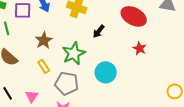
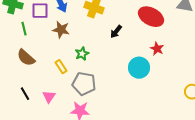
brown star: (44, 40) -> (61, 30), moved, turned -30
green star: (74, 53) -> (82, 54), moved, size x0.6
cyan circle: (106, 72) -> (139, 68), moved

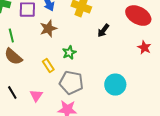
green line: (24, 29) -> (11, 36), moved
brown star: (61, 30) -> (48, 29), turned -30
cyan circle: (139, 68) -> (115, 85), moved

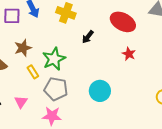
brown star: (48, 29) -> (23, 48), moved
green star: (69, 53) -> (54, 59), size x1.6

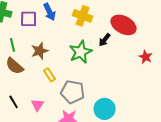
red ellipse: (123, 22) -> (124, 25), moved
green star: (54, 59) -> (81, 52), moved
cyan circle: (100, 91) -> (105, 109), moved

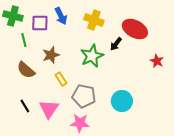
green line: (13, 45) -> (24, 40), moved
pink triangle: (38, 105) -> (49, 109), size x1.5
cyan circle: (105, 109) -> (122, 101), moved

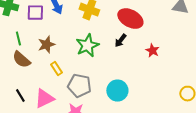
green line: (24, 40) -> (18, 39), moved
black arrow: (116, 44) -> (120, 41), moved
pink triangle: (49, 109) -> (44, 99), turned 30

